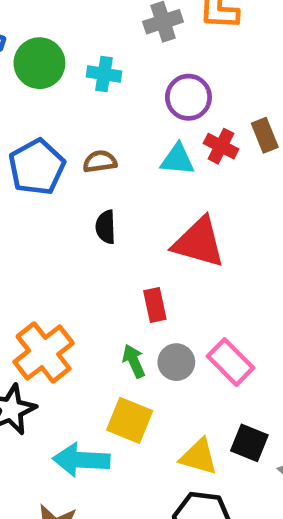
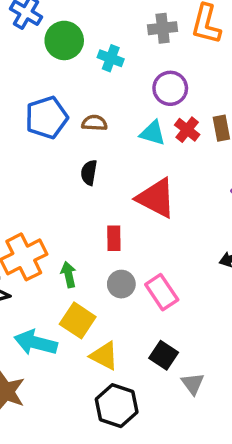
green arrow: (134, 361) -> (68, 275), moved
yellow triangle: (199, 457) -> (104, 356), moved

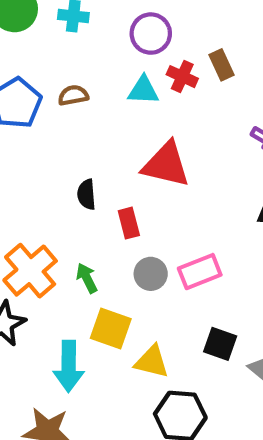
black semicircle: (89, 173) -> (86, 194), moved
pink rectangle: (162, 292) -> (200, 272), turned -64
cyan arrow: (36, 343) -> (69, 366), turned -90

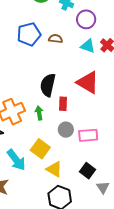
purple circle: (151, 34) -> (86, 19), moved
black semicircle: (86, 194) -> (48, 85), size x1.6
green arrow: (87, 278) -> (39, 113), moved
cyan arrow: (69, 366) -> (16, 160), turned -55

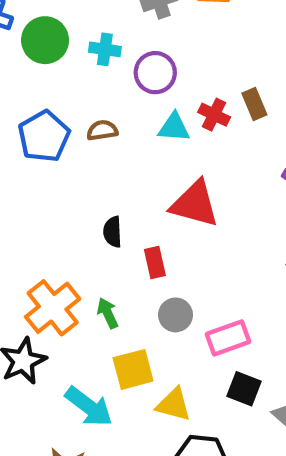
black semicircle: (48, 85) -> (113, 232), size x0.6
green arrow: (39, 113) -> (108, 313), moved
pink rectangle: (88, 135) -> (228, 338), moved
yellow square: (40, 149) -> (133, 369), turned -36

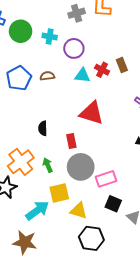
black semicircle: (113, 232) -> (43, 128), moved
gray circle: (176, 315) -> (81, 167), size x1.6
cyan arrow: (89, 407) -> (37, 211), turned -75

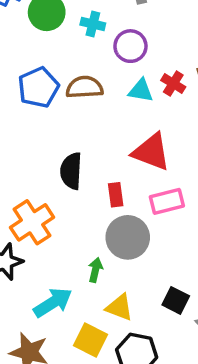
brown semicircle: (47, 76) -> (85, 87), size x1.5
black semicircle: (43, 128) -> (71, 171), size x1.5
green arrow: (48, 165) -> (95, 270), moved, turned 32
pink rectangle: (106, 179) -> (167, 201), moved
yellow square: (59, 193) -> (91, 340), moved, turned 36

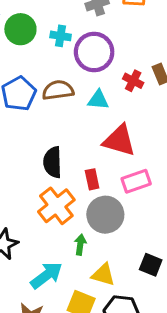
purple circle: (130, 46) -> (94, 52), size x1.4
cyan triangle: (141, 90) -> (98, 100), moved
orange cross: (32, 222) -> (56, 206), moved

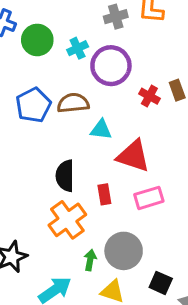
cyan cross: (61, 36) -> (78, 48), turned -36
cyan triangle: (98, 100) -> (101, 130), moved
gray circle: (105, 215) -> (124, 251), moved

